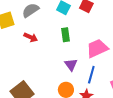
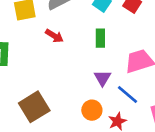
blue line: (91, 75) -> (127, 95), turned -72

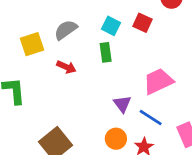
green rectangle: (100, 38) -> (106, 52), moved

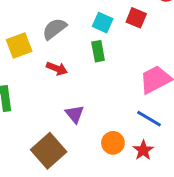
purple triangle: (122, 104) -> (75, 114), moved

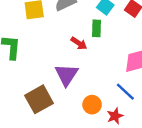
red arrow: (57, 69) -> (79, 43), moved
purple triangle: (75, 114) -> (66, 75), size x1.5

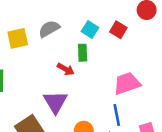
blue line: (125, 92) -> (117, 115), turned 40

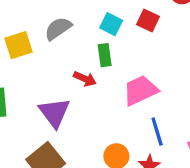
pink trapezoid: (127, 83) -> (140, 90), moved
purple triangle: (55, 102) -> (54, 113), moved

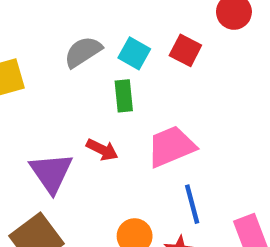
gray semicircle: (58, 29) -> (83, 52), moved
red arrow: (85, 79) -> (102, 150), moved

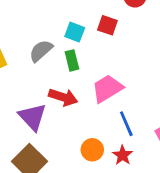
gray semicircle: (83, 52) -> (41, 51), moved
red arrow: (102, 150) -> (63, 97), size x1.4

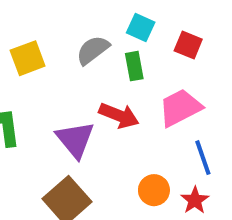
red square: (107, 25) -> (188, 45), moved

